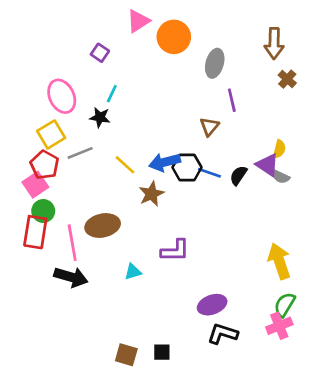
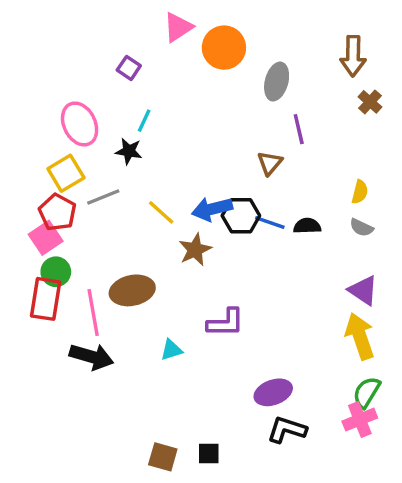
purple triangle: (267, 165) -> (363, 290), moved
black semicircle: (238, 175) -> (307, 226), turned 54

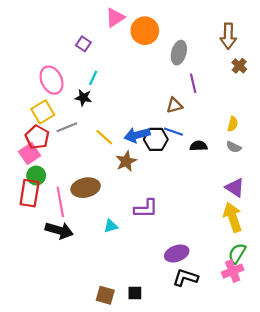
brown triangle: (270, 163) -> (174, 105), turned 35
blue line: (270, 222) -> (173, 132), moved

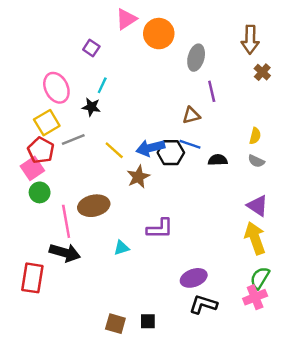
red rectangle: (30, 193) -> (32, 278), moved

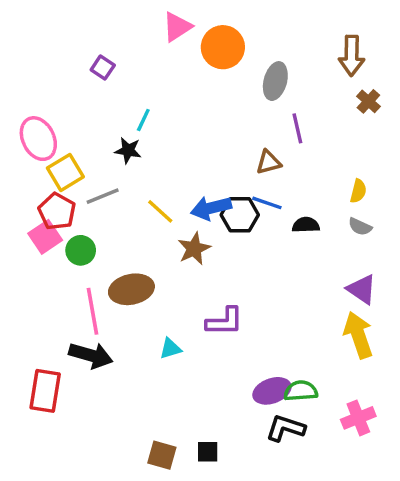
purple square: (91, 48) -> (103, 67), moved
pink ellipse: (56, 88) -> (38, 139), moved
green circle: (40, 192) -> (81, 250), moved
green semicircle: (260, 278) -> (301, 391), moved, turned 55

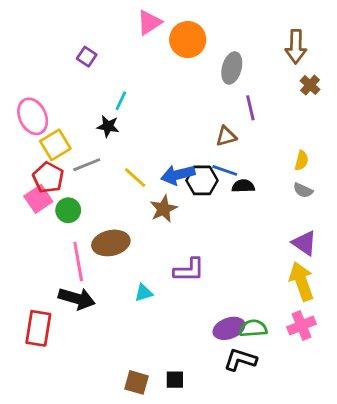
black semicircle: (306, 225) -> (243, 186), moved
pink cross: (358, 418) -> (302, 326), moved

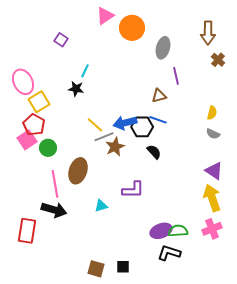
gray line: (87, 165) -> (104, 137), moved
black semicircle: (243, 186) -> (154, 152), moved, turned 49
brown ellipse: (111, 243) -> (78, 171), turned -60

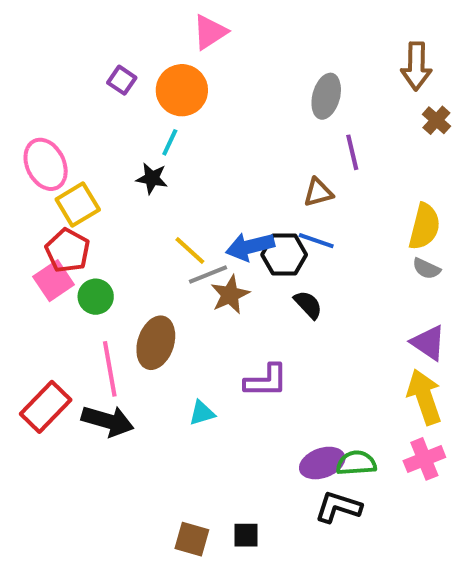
orange circle: (132, 28) -> (182, 90), moved
yellow semicircle: (212, 113) -> (424, 226), size x1.6
red rectangle: (27, 231) -> (46, 407), moved, turned 35

